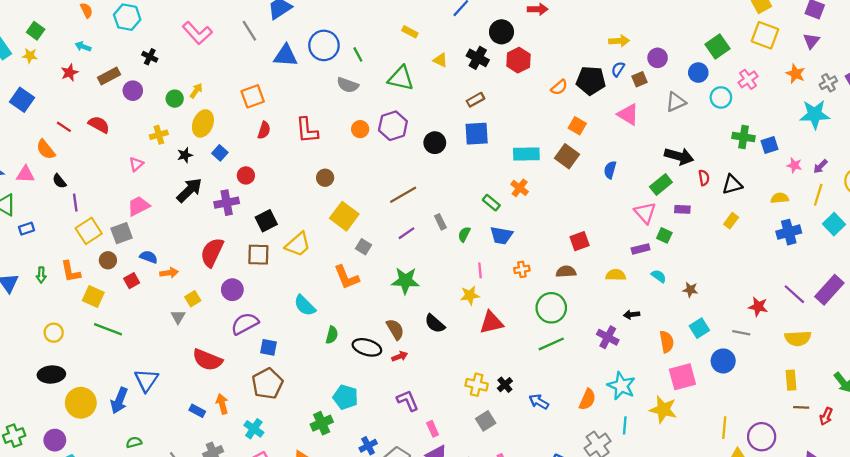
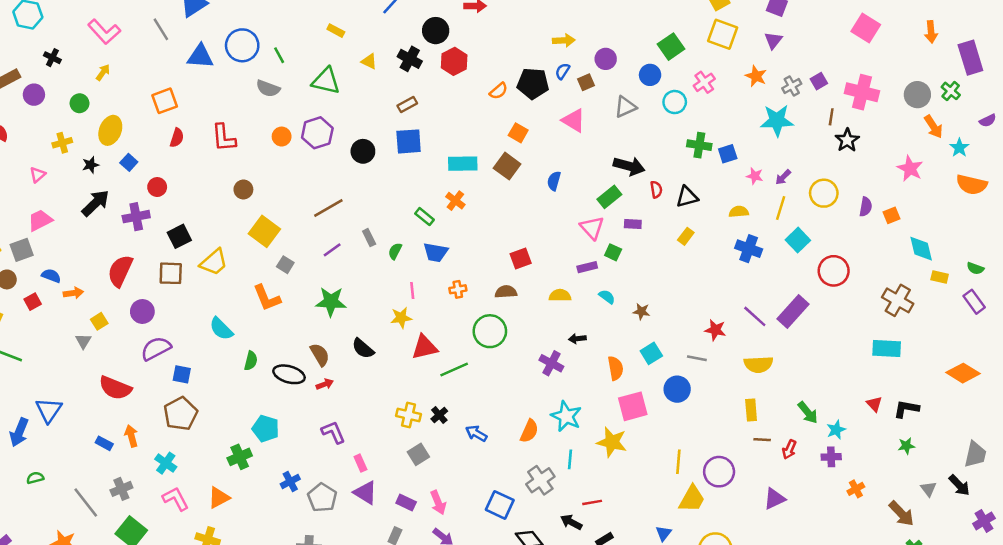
yellow arrow: (196, 91) -> (103, 72), moved
blue cross: (789, 232) -> (749, 249), turned 35
green line: (551, 344) -> (454, 369), moved

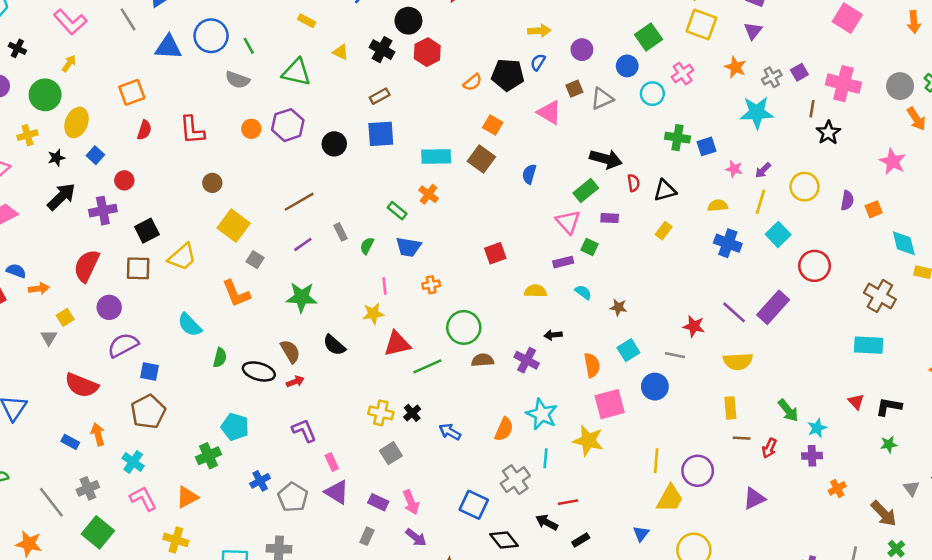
brown square: (586, 82) -> (574, 89), moved
green circle: (80, 103) -> (45, 95), size x1.6
brown semicircle: (506, 292) -> (483, 360), moved

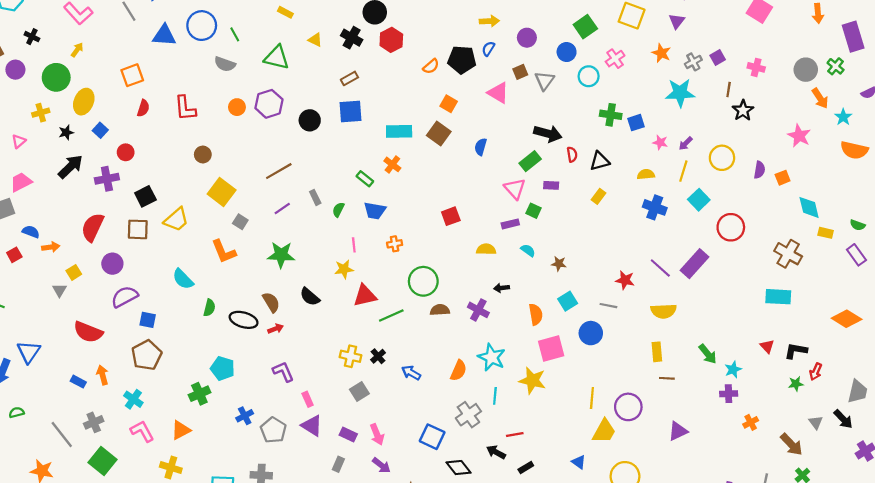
pink cross: (843, 84) -> (756, 67), size x0.6
gray triangle: (602, 99) -> (545, 81), turned -30
red arrow: (769, 448) -> (816, 372), moved
blue triangle: (641, 534) -> (579, 462), turned -32

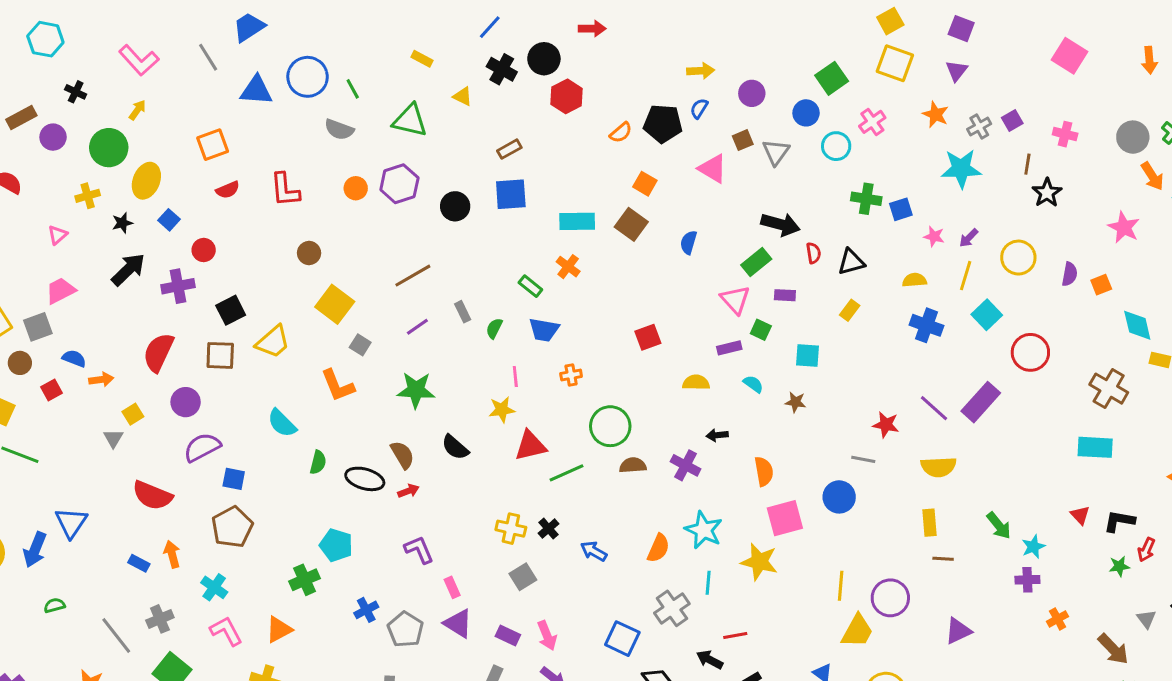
black cross: (352, 38) -> (502, 69), moved
red semicircle: (143, 108) -> (228, 190), turned 49
cyan square: (568, 301) -> (808, 355), moved, turned 36

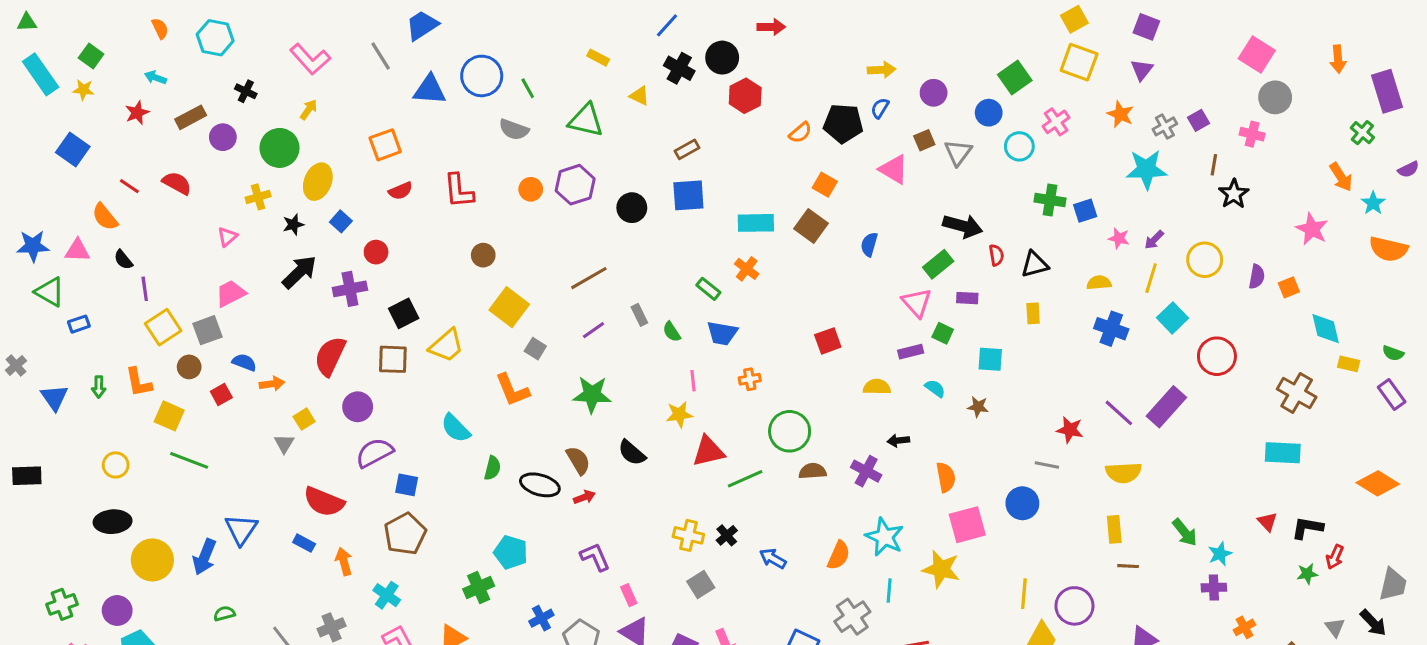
gray circle: (1133, 137) -> (1275, 97), moved
yellow rectangle: (850, 310) -> (1033, 313), turned -40
green semicircle: (494, 328) -> (672, 332), turned -60
blue rectangle: (139, 563) -> (304, 543), moved

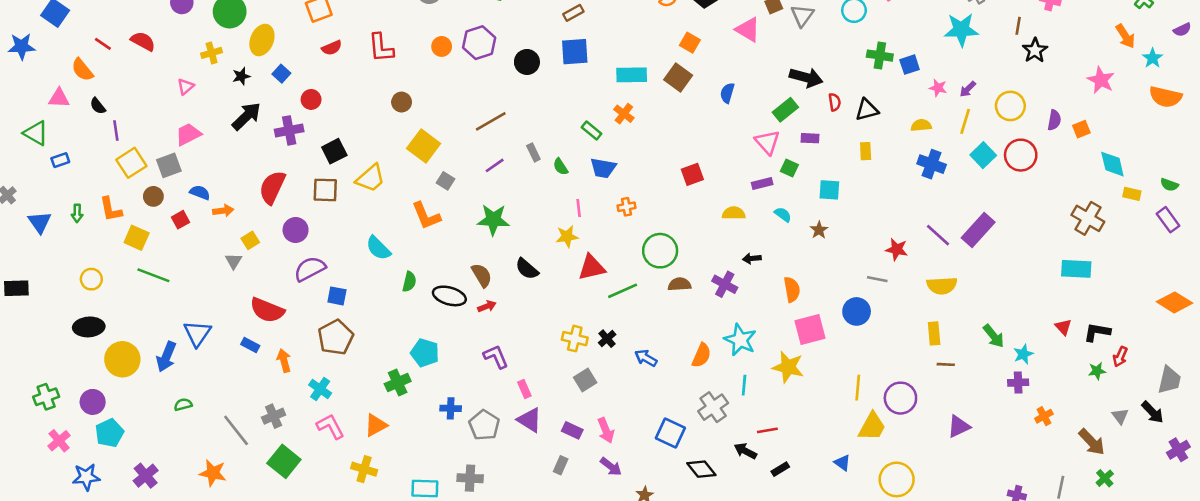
blue star: (33, 246) -> (22, 46), moved
red circle: (1217, 356) -> (1021, 155), moved
brown star: (978, 407) -> (819, 230), turned 30
orange diamond: (1378, 483) -> (1175, 302), moved
blue cross: (541, 618) -> (451, 408), turned 30

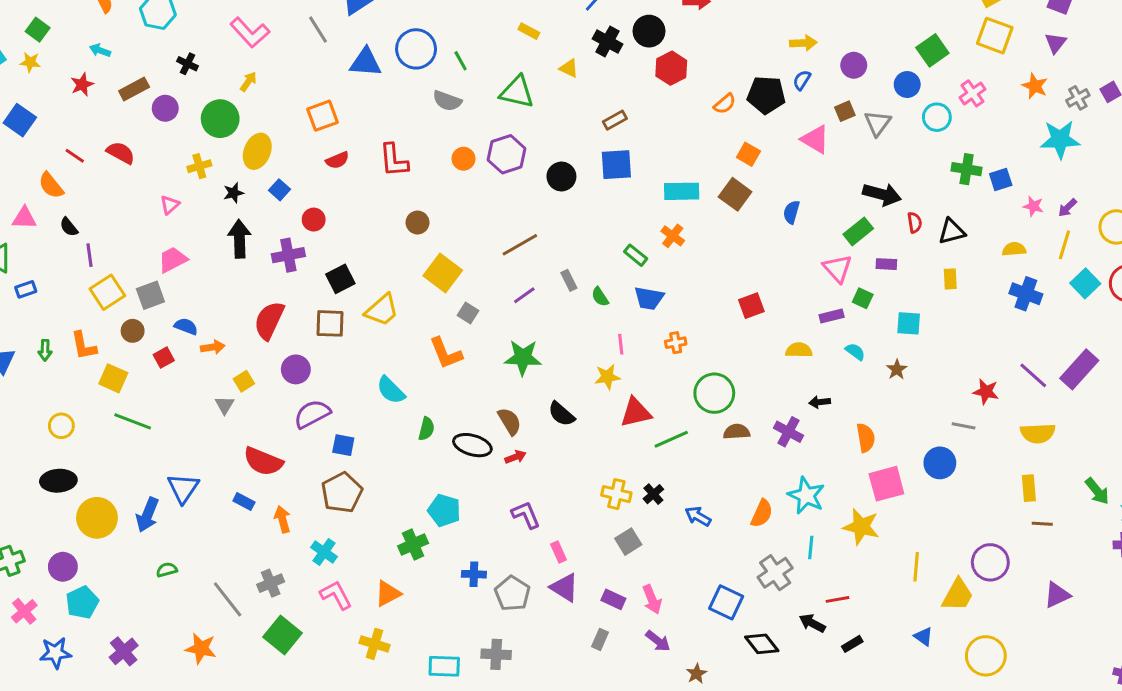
black arrow: (246, 116) -> (239, 239), turned -48
yellow line: (858, 388) -> (916, 567), moved

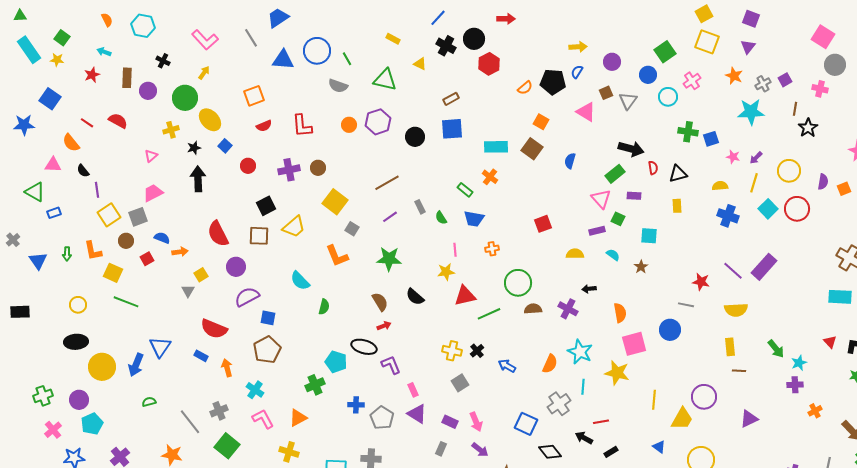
brown rectangle: (134, 89) -> (127, 78), turned -60
yellow ellipse: (257, 151) -> (210, 120), turned -65
purple cross: (288, 255) -> (289, 170), moved
red semicircle: (269, 320) -> (218, 234), turned -52
black ellipse: (472, 445) -> (364, 347), moved

